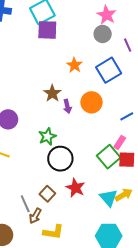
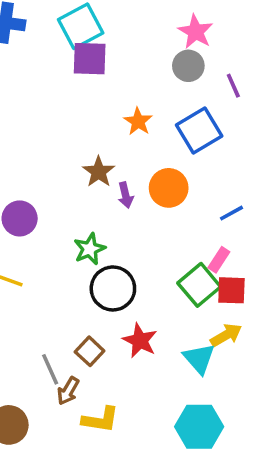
yellow arrow: (124, 195) -> (226, 335), moved

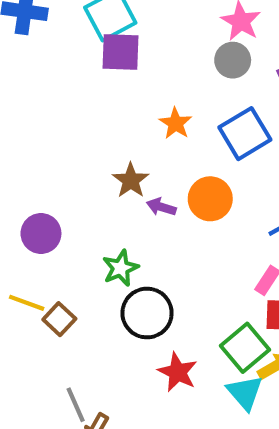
purple arrow: (126, 195) -> (161, 207), turned 120
green square: (199, 285) -> (245, 348), moved
brown square: (90, 351) -> (59, 319), moved

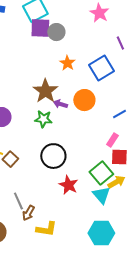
gray circle: (233, 60) -> (56, 32), moved
brown star: (131, 180) -> (45, 91), size x1.4
green star: (120, 268) -> (43, 119), moved, turned 30

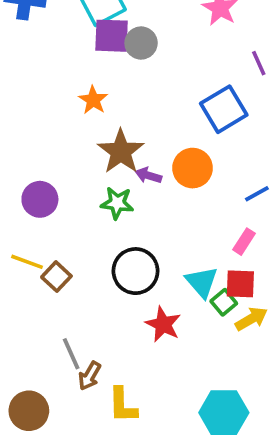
orange star: (67, 63) -> (93, 100), moved
red square: (119, 157) -> (240, 284), moved
green square: (101, 173) -> (224, 302), size x0.6
cyan triangle: (101, 195) -> (202, 282), moved
yellow L-shape: (46, 229) -> (123, 405), turned 80

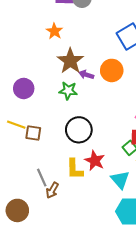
brown square: (56, 277) -> (33, 133), turned -35
cyan triangle: (202, 282) -> (120, 180), moved
yellow L-shape: (123, 405) -> (75, 169), moved

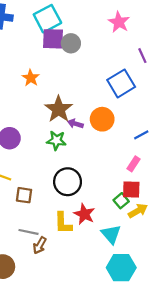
orange star: (54, 31) -> (31, 78), moved
brown square: (33, 133) -> (24, 195), moved
gray line: (42, 178) -> (28, 232), turned -54

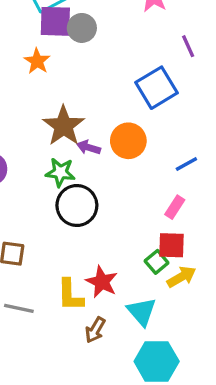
orange star: (31, 78) -> (37, 61), moved
black circle: (68, 182) -> (77, 205), moved
brown arrow: (40, 245) -> (95, 330), moved

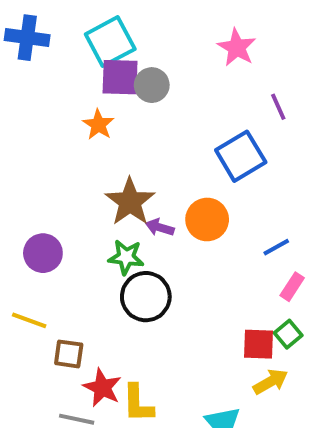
pink rectangle: (175, 207) -> (292, 287), moved
green square: (157, 262) -> (288, 334), moved
red star: (102, 282) -> (102, 388), moved

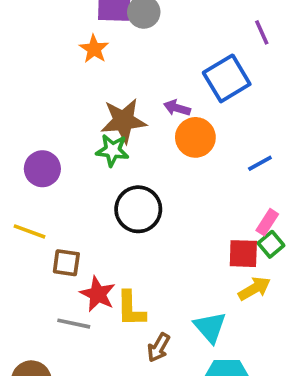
brown star: (130, 202) -> (123, 121), turned 30
purple arrow: (160, 227) -> (177, 108), moved
green star: (126, 257) -> (112, 150), moved
pink rectangle: (292, 287) -> (267, 222), moved

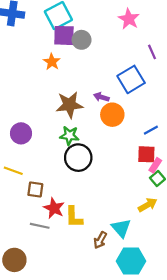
green star: (112, 150) -> (69, 136), moved
red square: (243, 254) -> (146, 154), moved
brown arrow: (159, 348) -> (100, 240), moved

